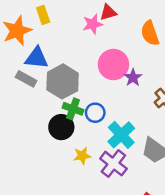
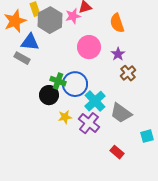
purple star: (133, 78) -> (118, 54), moved
gray hexagon: (63, 81) -> (50, 20), moved
blue circle: (95, 113) -> (75, 84), size x1.6

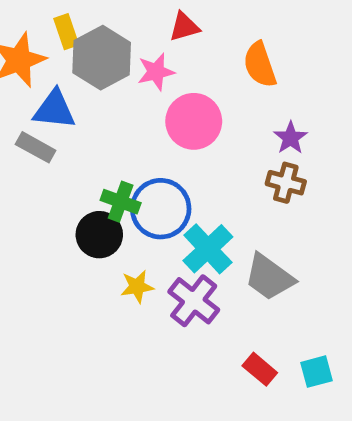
pink star: (73, 16) -> (156, 72), moved
purple star: (118, 54) -> (291, 138), moved
brown cross: (128, 73) -> (286, 183), turned -35
cyan square: (147, 136) -> (316, 372), moved

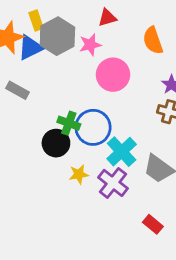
blue triangle: (54, 110) -> (30, 48), moved, turned -32

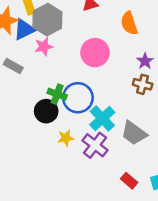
pink star: (90, 45) -> (44, 46), moved

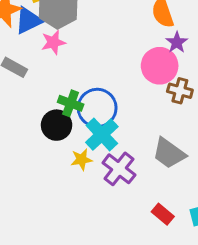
pink circle: (95, 53) -> (160, 66), moved
purple star: (145, 61) -> (177, 42), moved
cyan cross: (102, 118) -> (102, 134), moved

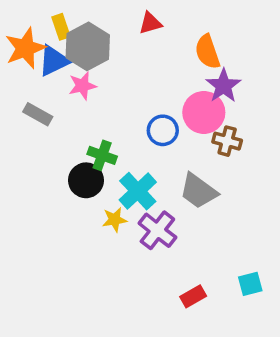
purple star: (177, 42) -> (223, 86), size x1.4
blue circle: (97, 108) -> (163, 130), moved, size x0.7
gray trapezoid: (169, 153) -> (198, 191), moved
red rectangle: (163, 214) -> (193, 296), moved, turned -70

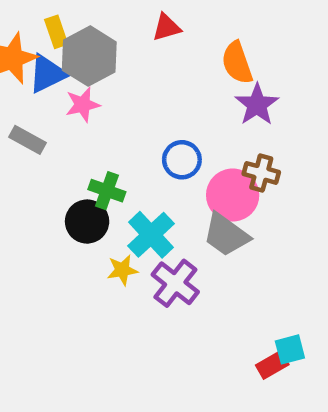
pink circle: (204, 112) -> (233, 195), moved
red rectangle: (193, 296) -> (272, 365), moved

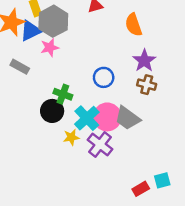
purple star: (257, 105) -> (144, 61), moved
pink circle: (233, 195) -> (107, 117), moved
red rectangle: (272, 365) -> (141, 189), moved

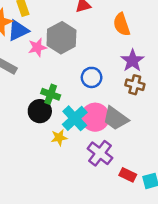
gray hexagon: (53, 21) -> (61, 38), moved
purple cross: (100, 144) -> (100, 153), moved
red rectangle: (141, 189) -> (128, 175), moved, turned 56

